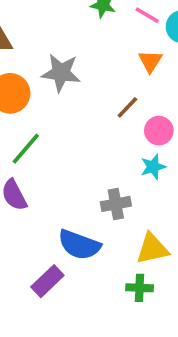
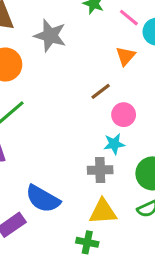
gray star: (61, 73) -> (50, 36), moved
gray cross: (116, 204) -> (100, 170), moved

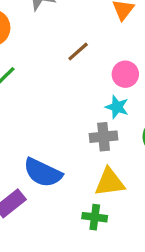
brown line: (101, 91) -> (78, 51), moved
cyan star: (114, 144) -> (117, 107), turned 30

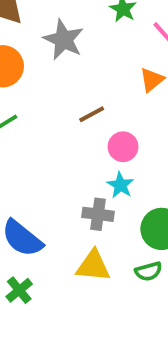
pink circle: (125, 74) -> (123, 147), moved
green cross: (95, 217) -> (19, 290), moved, turned 30

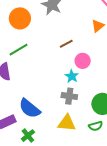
cyan star: (120, 185) -> (72, 76), moved

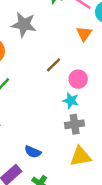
blue semicircle: (30, 108) -> (33, 152), size x0.6

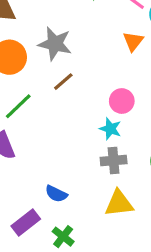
gray star: (24, 25) -> (55, 44), moved
brown line: (54, 65) -> (63, 82), moved

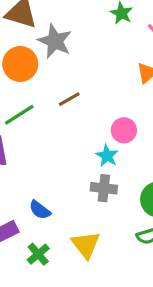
gray star: (55, 44) -> (55, 41), moved
yellow triangle: (119, 203) -> (86, 245), moved, turned 48

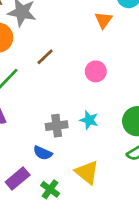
cyan star: (107, 156) -> (89, 120), moved
gray cross: (104, 188) -> (57, 126), moved

